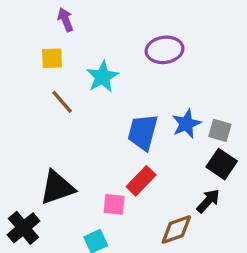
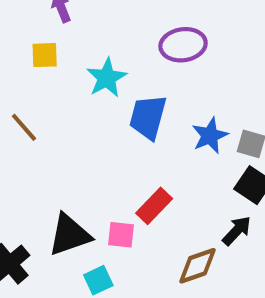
brown line: (62, 102) -> (24, 127), moved
blue trapezoid: (143, 132) -> (148, 117), moved
black triangle: (57, 188) -> (69, 235), moved

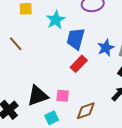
red rectangle: (154, 206) -> (79, 64), moved
brown diamond: (197, 266) -> (86, 111), moved

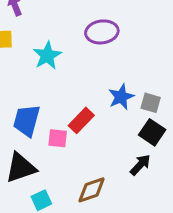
blue trapezoid: (76, 39) -> (27, 120), moved
pink square: (63, 96) -> (58, 138), moved

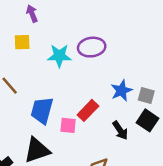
purple ellipse: (102, 32) -> (92, 47), moved
cyan star: (47, 56) -> (59, 56), turned 30
black arrow: (140, 165) -> (120, 130), moved, turned 102

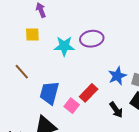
pink square: (68, 125) -> (72, 106), turned 32

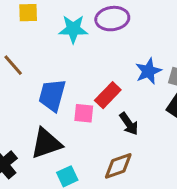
pink square: (72, 106) -> (84, 113), turned -32
black arrow: (116, 110) -> (129, 124), moved

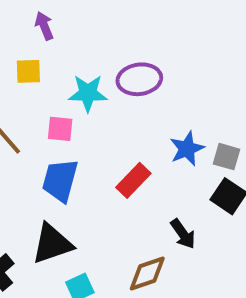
pink square: (84, 113) -> (60, 129), moved
black arrow: (129, 124) -> (183, 234), moved

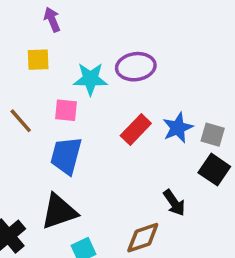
red rectangle: (133, 180) -> (136, 129), moved

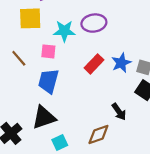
yellow square: (38, 60) -> (30, 18), size x1.5

